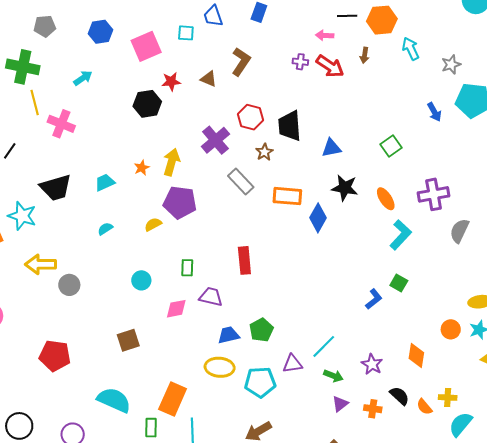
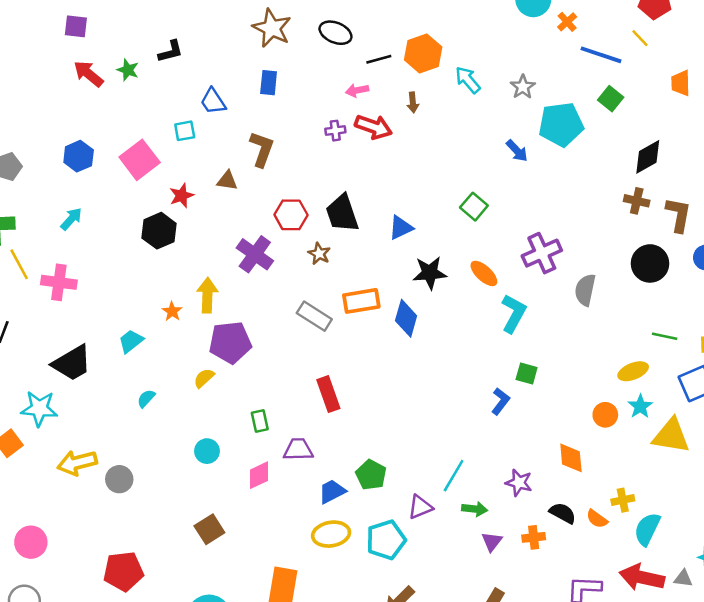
gray rectangle: (241, 181) -> (314, 316), moved

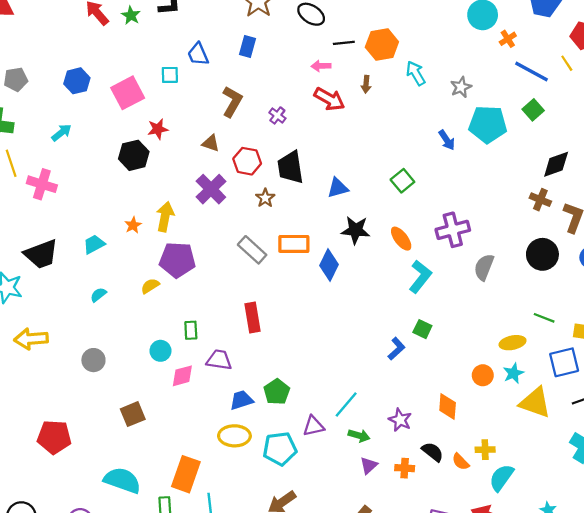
purple cross: (335, 131) -> (277, 115), moved, turned 35
brown triangle: (227, 181) -> (211, 143), moved
cyan circle: (207, 451) -> (160, 351), moved
gray circle: (119, 479) -> (93, 360), moved

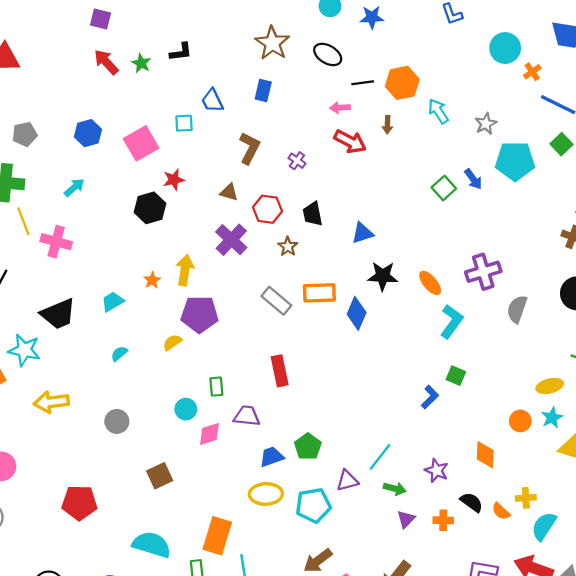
black trapezoid: (291, 167) -> (313, 214), size x0.7
green square: (402, 181) -> (444, 188), moved

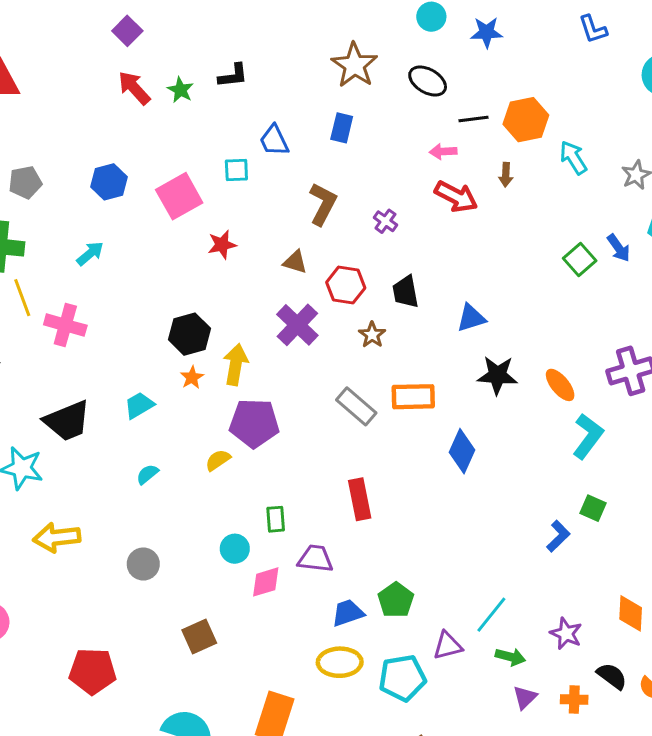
purple square: (101, 19) -> (127, 31), turned 30
black hexagon: (150, 208) -> (189, 334), moved
blue diamond: (357, 313) -> (462, 451), moved

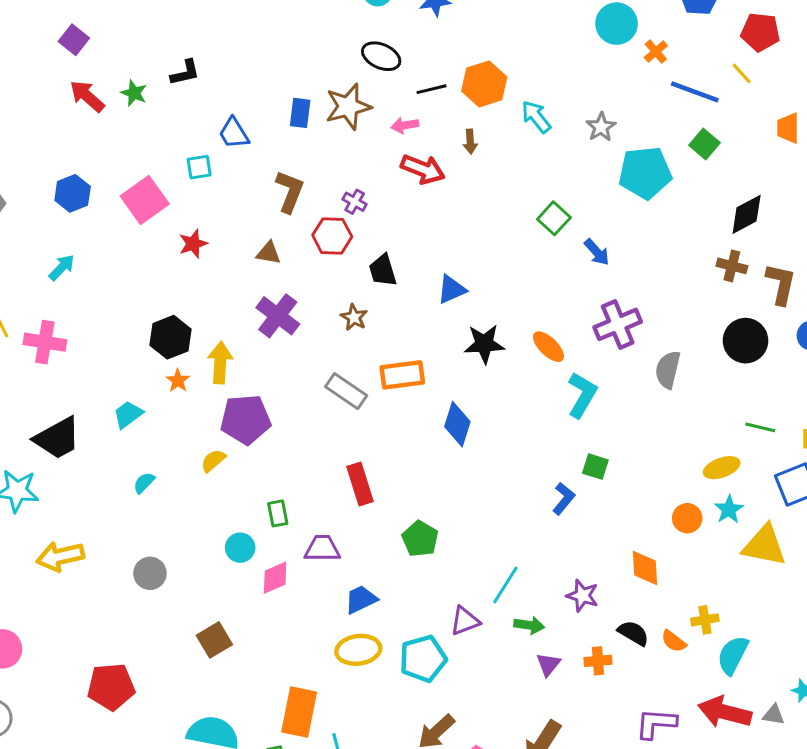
brown star: (354, 65) -> (348, 107), moved, turned 30
blue arrow: (619, 248) -> (597, 252), moved
red hexagon: (346, 285) -> (332, 236), moved
green pentagon: (396, 600) -> (420, 539), moved

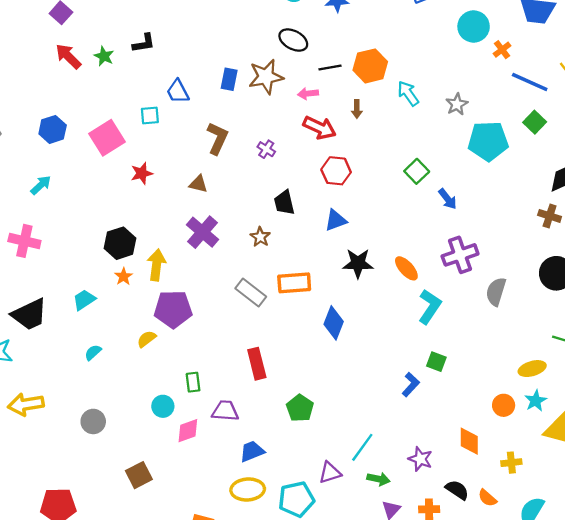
red hexagon: (332, 236) -> (336, 171), moved
yellow cross: (705, 620) -> (511, 463), moved

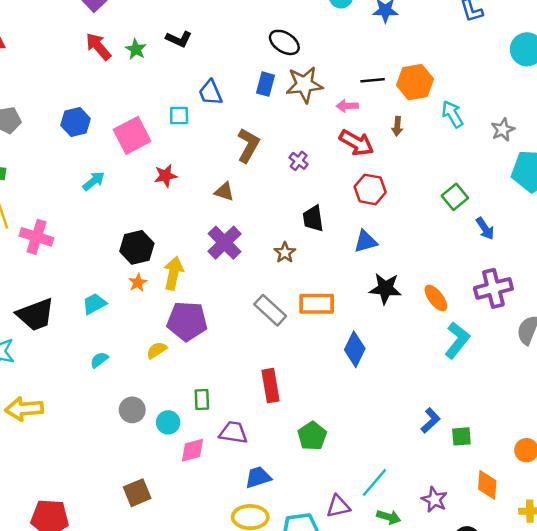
black ellipse: (293, 40) -> (284, 42), moved
black L-shape: (144, 43) -> (179, 39), turned 30
cyan arrow: (41, 185) -> (94, 181), moved
green square: (436, 362) -> (461, 436), moved, turned -30
gray circle: (93, 421) -> (132, 410), moved

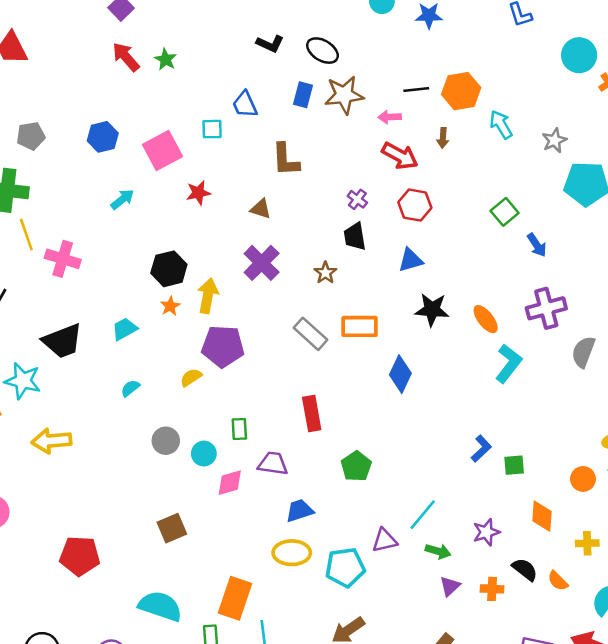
black L-shape: (179, 39) -> (270, 44), moved
brown L-shape: (248, 145) -> (285, 160), turned 148
purple cross: (299, 161) -> (357, 199), moved
purple star: (434, 500) -> (486, 532), turned 30

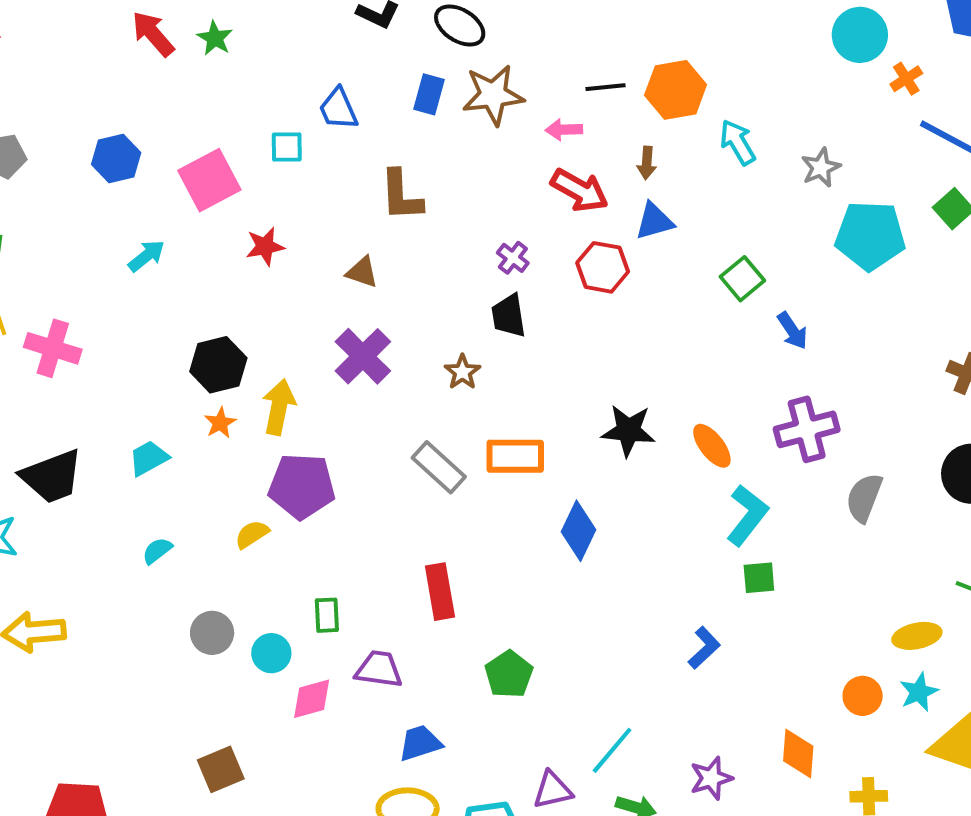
blue triangle: (411, 260) -> (654, 221), moved
green square: (514, 465) -> (759, 578), moved

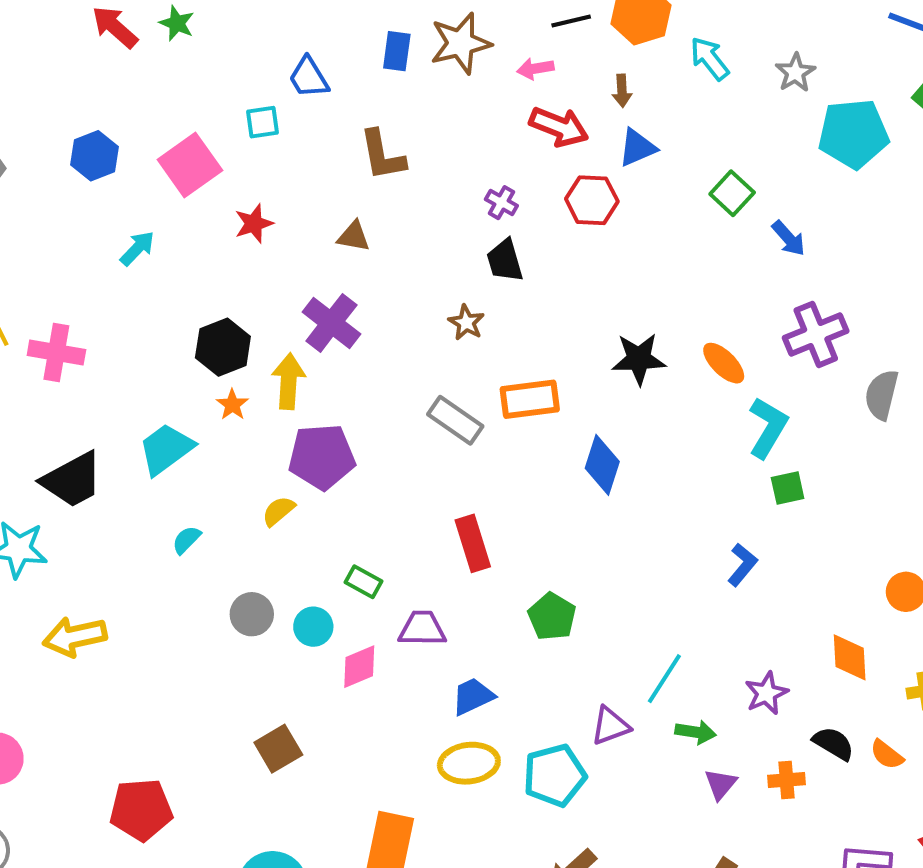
purple cross: (363, 356) -> (331, 323), moved
cyan trapezoid: (149, 458) -> (166, 449), size x1.4
green rectangle: (327, 615) -> (364, 582), turned -51

